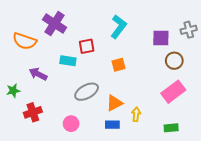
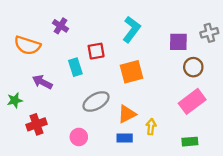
purple cross: (55, 24) -> (61, 26), size x0.6
cyan rectangle: (68, 61) -> (75, 67), turned 63
orange square: (119, 65) -> (131, 72), size x1.5

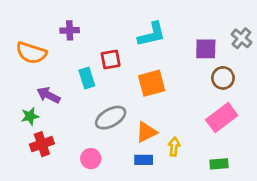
purple cross: (61, 26) -> (70, 30), turned -35
cyan L-shape: (131, 29) -> (152, 34), turned 40
gray cross: (209, 33) -> (241, 38), turned -36
green star: (15, 100) -> (30, 116), moved

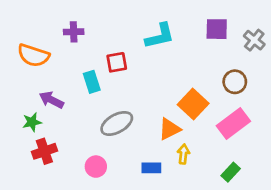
purple square: (206, 49) -> (217, 29), moved
orange square: (152, 83) -> (193, 104), moved, turned -32
orange triangle: (146, 132) -> (169, 129), moved
green rectangle: (219, 164) -> (231, 172), turned -42

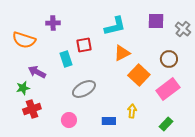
orange triangle: (169, 129) -> (122, 53), moved

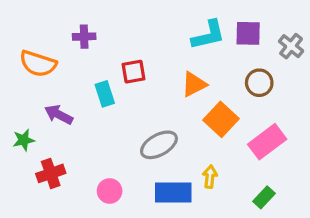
cyan L-shape: (115, 26) -> (208, 35), moved
brown circle: (169, 59) -> (259, 83), moved
green star: (23, 88) -> (24, 140), moved
gray ellipse: (84, 89) -> (159, 145), moved
blue rectangle: (109, 121) -> (173, 193), size x1.6

